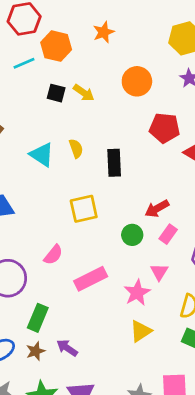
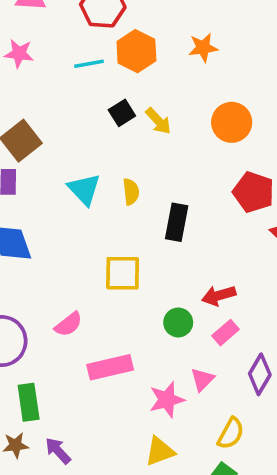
black square: (56, 93) -> (122, 113), turned 30
green rectangle: (38, 318) -> (29, 402), turned -44

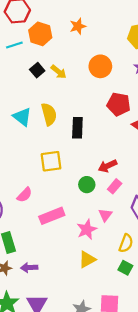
yellow semicircle: (131, 192) -> (49, 114), size x1.5
purple arrow: (58, 451) -> (29, 268), turned -42

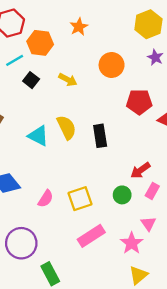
black square: (37, 70) -> (31, 80), moved
yellow square: (51, 161) -> (80, 199), moved
pink semicircle: (25, 195) -> (46, 199), moved

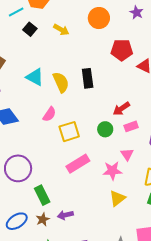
yellow semicircle: (67, 127) -> (61, 82), moved
pink rectangle: (152, 191) -> (131, 126), turned 40
pink semicircle: (46, 199) -> (49, 114), moved
pink star: (132, 243) -> (112, 171), turned 30

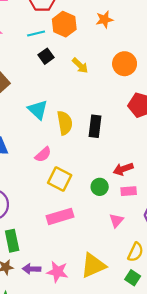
yellow square: (69, 132) -> (60, 179), turned 30
pink star: (112, 171) -> (57, 272), moved
yellow triangle: (117, 198) -> (93, 266), size x1.4

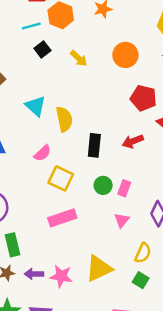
black rectangle: (95, 126) -> (94, 145), moved
red arrow: (123, 169) -> (133, 141), moved
pink rectangle: (129, 191) -> (124, 188), moved, turned -63

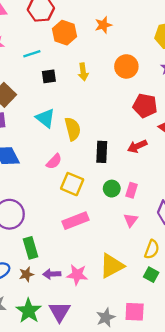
cyan line: (31, 26) -> (32, 54), moved
black square: (42, 49) -> (49, 76), moved, turned 32
yellow arrow: (79, 58) -> (83, 72), turned 42

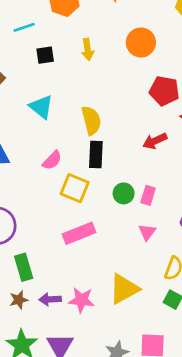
yellow semicircle: (73, 129) -> (91, 120), moved
black rectangle: (102, 152) -> (96, 155), moved

